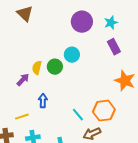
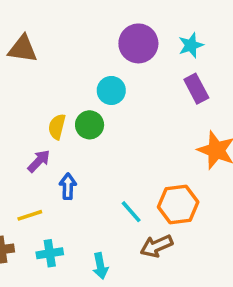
brown triangle: (25, 14) -> (23, 49), moved, turned -36
cyan circle: (72, 55) -> (111, 90), moved
purple arrow: (23, 80) -> (39, 161), moved

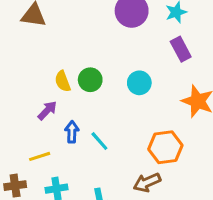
cyan circle: (111, 90) -> (139, 83), moved
yellow semicircle: (57, 127) -> (63, 81), turned -35
cyan line: (131, 212) -> (99, 141), moved

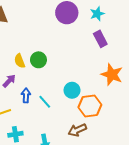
cyan circle: (139, 83) -> (72, 90), moved

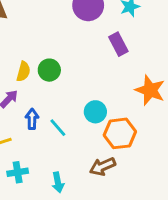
purple rectangle: (100, 39) -> (118, 44), moved
yellow semicircle: (20, 61) -> (23, 71), turned -144

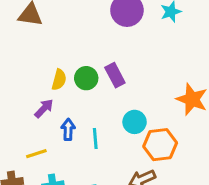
purple rectangle: (118, 44) -> (115, 75), moved
cyan line: (58, 128) -> (95, 139), turned 36

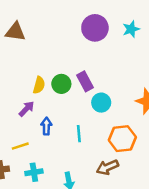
cyan circle: (135, 122) -> (101, 103), moved
cyan line: (95, 139) -> (79, 134), moved

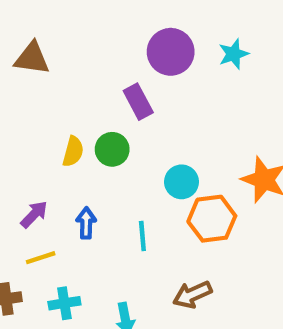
purple rectangle: (85, 81) -> (138, 102), moved
purple arrow: (27, 109) -> (34, 214), moved
orange hexagon: (122, 139) -> (212, 219), moved

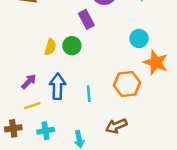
cyan circle: (181, 182) -> (139, 38), moved
blue arrow: (86, 223) -> (58, 86), size x1.5

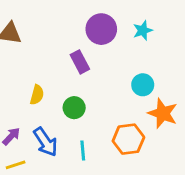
green circle: (72, 46) -> (74, 108), moved
blue arrow: (58, 86) -> (46, 142), turned 145

